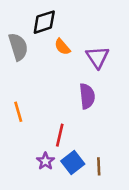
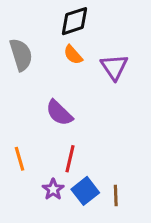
black diamond: (44, 22) -> (75, 21), moved
purple semicircle: (87, 96) -> (59, 113), moved, turned 140
orange line: (18, 112) -> (19, 159), moved

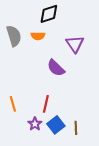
orange semicircle: (73, 55) -> (38, 36), moved, turned -48
purple semicircle: (59, 113) -> (56, 68), moved

